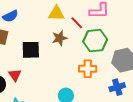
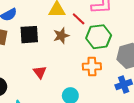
black square: (31, 50) -> (29, 35), moved
red triangle: (15, 75) -> (40, 72), moved

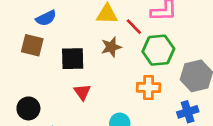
black square: (29, 35) -> (73, 59), moved

